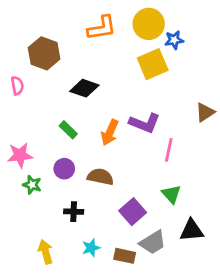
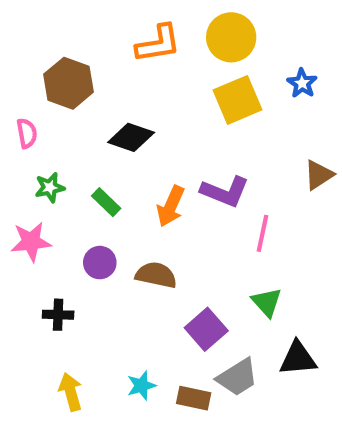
blue star: (174, 40) -> (302, 83), moved, turned -30
green star: (32, 185) -> (50, 187), moved, turned -30
black cross: (74, 212) -> (58, 315), moved

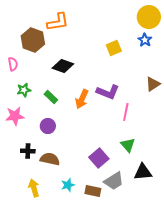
yellow circle: (231, 37) -> (149, 17), moved
orange L-shape: (158, 44) -> (58, 22), moved
yellow square: (237, 100) -> (114, 48), size x0.7
brown semicircle: (156, 275) -> (50, 159), moved

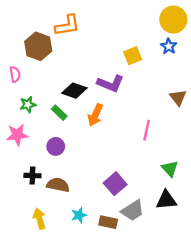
black diamond: (63, 66) -> (74, 91), moved
brown triangle: (153, 84) -> (178, 98), turned -35
purple L-shape: (108, 92) -> (110, 84), moved
green triangle: (128, 145) -> (170, 169), moved

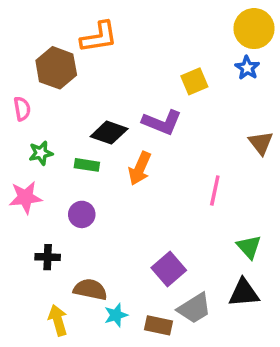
green rectangle: (59, 113) -> (87, 165), turned -35
brown semicircle: (58, 185) -> (90, 289), moved

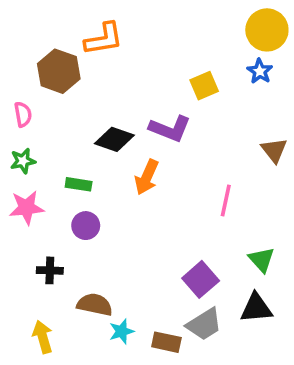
green star: (41, 153) -> (23, 161), moved
green rectangle: (87, 165) -> (79, 184), moved
purple square: (169, 269) -> (201, 279), moved
yellow arrow: (58, 320) -> (43, 337), moved

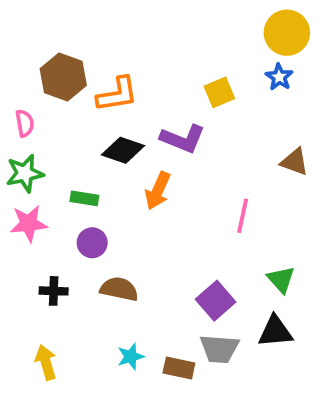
orange L-shape: (104, 39) -> (117, 94), moved
brown triangle: (274, 150) -> (295, 162), turned -32
green star: (23, 161) -> (25, 173), size x1.4
brown semicircle: (95, 305) -> (119, 289), moved
gray trapezoid: (204, 324) -> (219, 349), turned 36

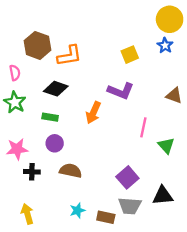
purple L-shape: (183, 139) -> (121, 91), moved
black diamond: (123, 150) -> (56, 89), moved
green star: (25, 173) -> (15, 102), turned -30
pink star: (29, 223) -> (17, 149), moved
green triangle: (281, 279) -> (166, 146), moved

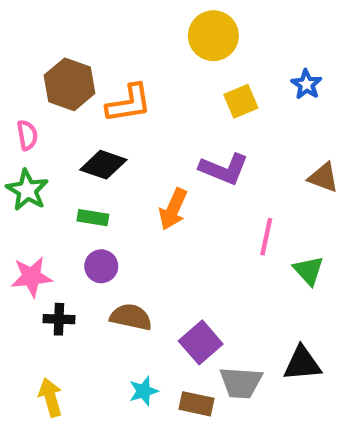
yellow circle: (170, 19) -> (213, 36), moved
purple square: (127, 177) -> (201, 342), moved

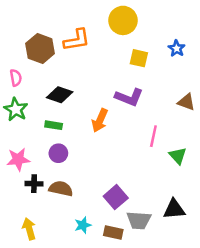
yellow square: (241, 101) -> (139, 58), turned 36
orange L-shape: (129, 103) -> (77, 40), moved
brown semicircle: (131, 317) -> (61, 189), moved

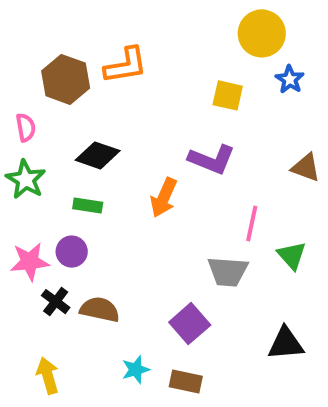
yellow circle: (123, 20) -> (262, 33), moved
purple circle: (58, 153) -> (72, 252), moved
black cross: (34, 184) -> (56, 302), turned 35
gray trapezoid: (139, 220) -> (228, 272), moved

